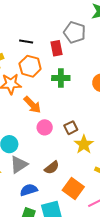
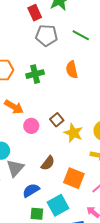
gray pentagon: (75, 32) -> (47, 35), moved
red rectangle: (56, 48) -> (35, 13), moved

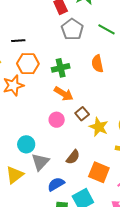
gray pentagon: (47, 35) -> (72, 29), turned 30
orange arrow: (14, 107) -> (64, 94), moved

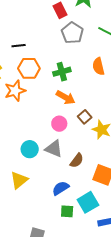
gray triangle: (40, 162) -> (54, 149), moved, turned -48

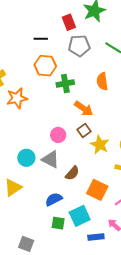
gray pentagon: (72, 33) -> (79, 46), turned 30
black line: (19, 46) -> (41, 39), moved
orange hexagon: (29, 68) -> (45, 66), moved
orange arrow: (66, 97) -> (84, 108), moved

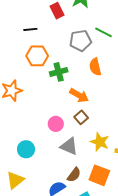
gray pentagon: (79, 46) -> (80, 41), moved
yellow star: (100, 145) -> (100, 142), moved
gray triangle: (51, 159) -> (69, 146), moved
brown semicircle: (72, 173) -> (74, 175), moved

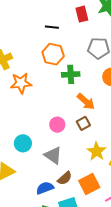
gray triangle: (69, 146) -> (53, 155), moved
orange square: (99, 175) -> (89, 184), turned 30

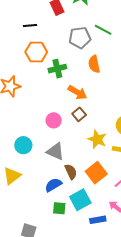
brown semicircle: (65, 178) -> (71, 172), turned -63

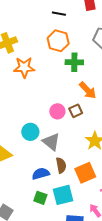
brown square: (79, 114) -> (76, 111), moved
cyan circle: (23, 145) -> (30, 132), moved

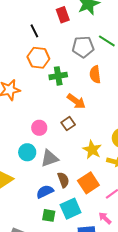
black line: (59, 14) -> (34, 31), turned 64
pink circle: (57, 111) -> (39, 128), moved
gray triangle: (51, 142) -> (49, 158), turned -48

